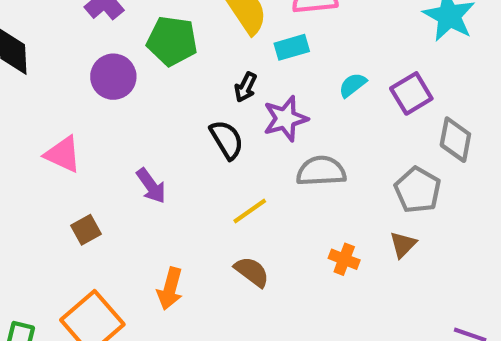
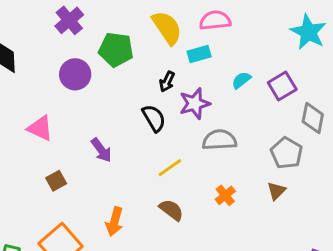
orange cross: (344, 259) -> (225, 195), moved, turned 30

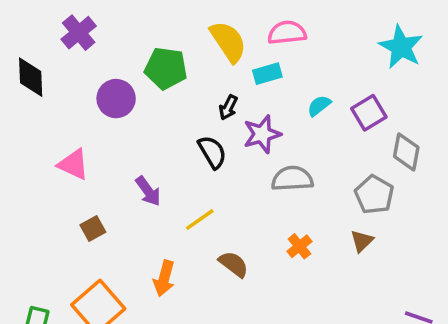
purple cross: (69, 20) -> (79, 33), moved
yellow line: (170, 168) -> (200, 220), moved

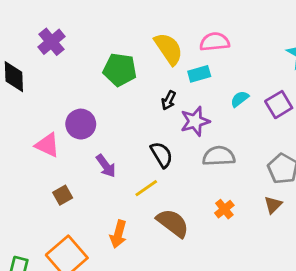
purple circle: (116, 99) -> (81, 124), moved
black semicircle: (212, 152) -> (162, 155), moved
brown semicircle: (234, 264) -> (173, 223), size x1.4

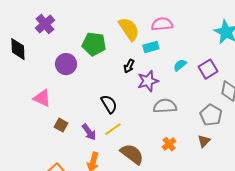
purple circle: (81, 124) -> (66, 64), moved
black semicircle: (162, 155) -> (109, 104), moved
purple arrow: (106, 166) -> (89, 132), moved
brown square: (63, 195) -> (61, 125), moved, turned -32

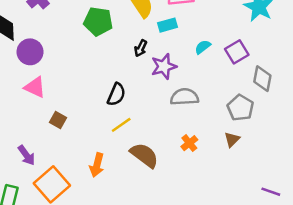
purple circle: (66, 64) -> (30, 52), moved
black semicircle: (109, 104) -> (116, 94), turned 54
purple arrow: (89, 132) -> (26, 155), moved

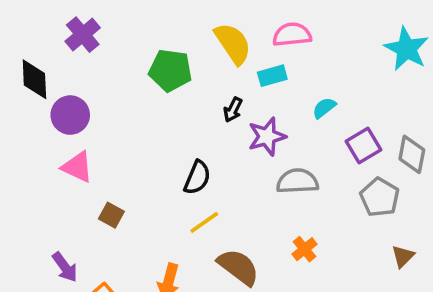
purple square: (237, 52) -> (364, 145), moved
brown triangle: (232, 139) -> (403, 256), moved

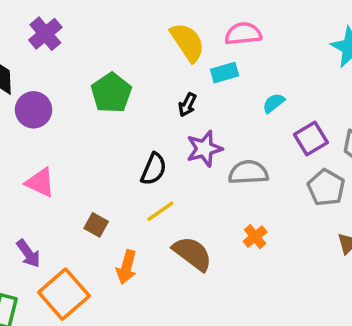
green pentagon: (170, 70) -> (111, 93), moved, turned 30
purple star: (267, 136) -> (204, 149), moved
pink triangle: (77, 167) -> (40, 183), moved
brown square: (111, 215) -> (96, 225), moved

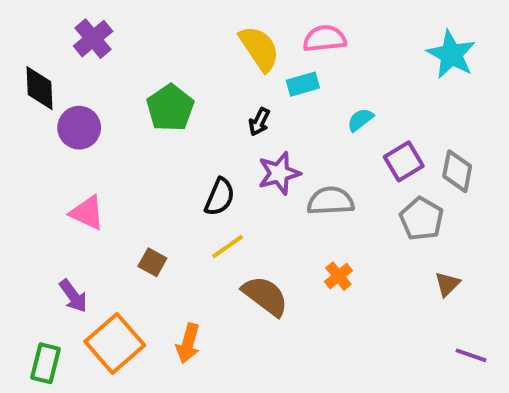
orange arrow: (127, 267) -> (188, 343), moved

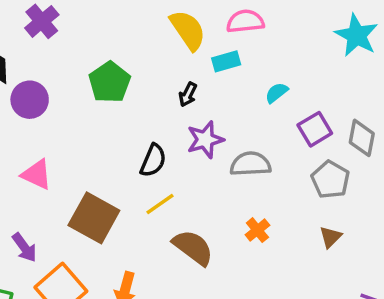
brown square: (152, 262) -> (94, 218), size x2.0
brown triangle: (447, 284) -> (330, 237), moved

